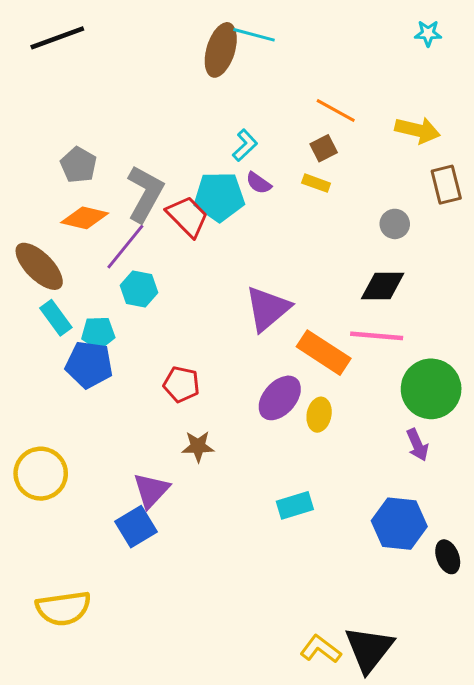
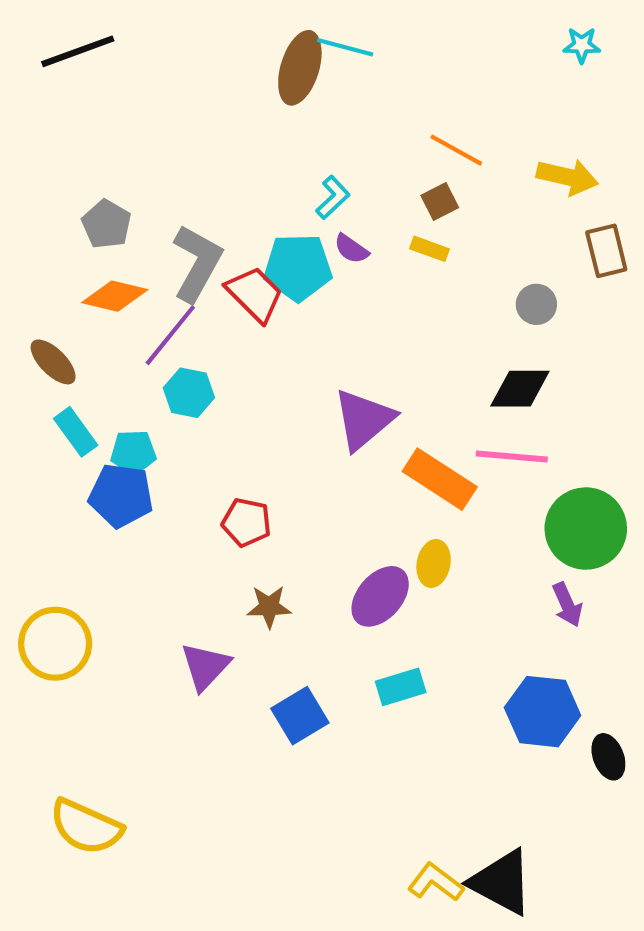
brown ellipse: (39, 266) -> (53, 362), size x0.7
purple ellipse: (280, 398) -> (380, 596), moved
blue square: (136, 527) -> (300, 716), moved
yellow semicircle: (63, 608) -> (86, 827), turned 32
black triangle: (369, 649) -> (501, 882), turned -40

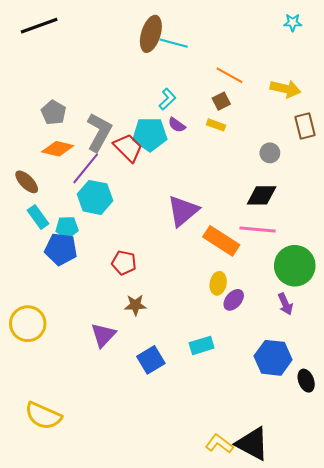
cyan line: (345, 47) -> (174, 43), moved
cyan hexagon: (189, 393) -> (95, 197), size x1.4
purple ellipse: (380, 596) -> (234, 300), moved, size x0.7

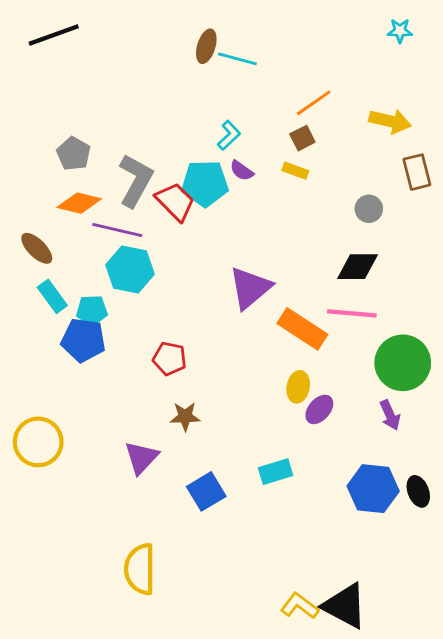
brown ellipse: (151, 34) -> (206, 46), size x0.7
orange line: (230, 75) -> (314, 103), turned -64
purple line: (86, 168) -> (117, 230), turned 64
black ellipse: (306, 381) -> (418, 491), moved
yellow semicircle: (43, 416) -> (140, 569), moved, turned 66

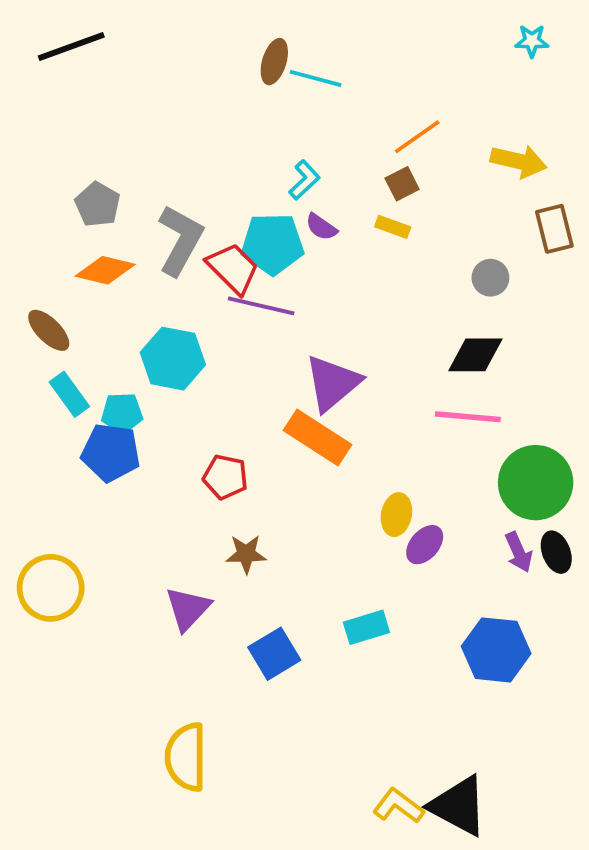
purple line: (117, 230) -> (261, 306), moved
orange rectangle: (302, 329) -> (318, 437), moved
black ellipse: (418, 491) -> (556, 552), moved

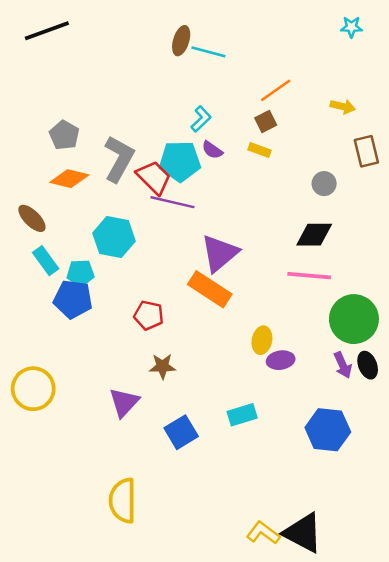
yellow arrow: (519, 161) -> (343, 107), size x0.7
purple ellipse: (425, 545) -> (281, 360), turned 40

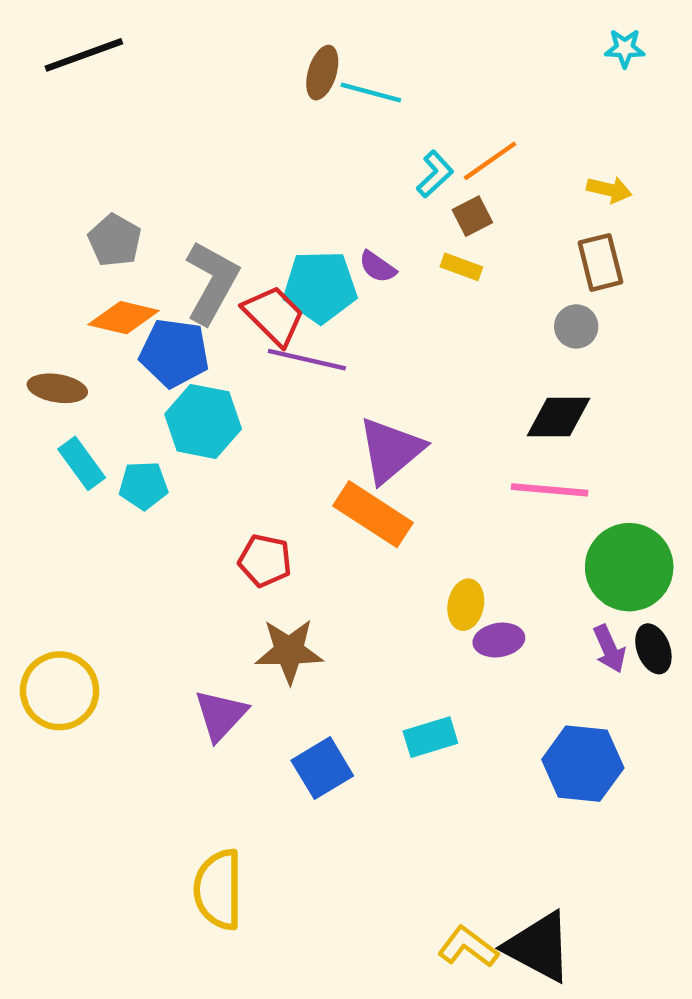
cyan L-shape: (201, 119) -> (435, 174), moved
brown rectangle: (366, 151) -> (600, 262), moved
brown ellipse: (32, 218) -> (57, 388), turned -36
blue pentagon: (73, 299) -> (174, 353), moved
brown star: (162, 366) -> (289, 651), size x1.4

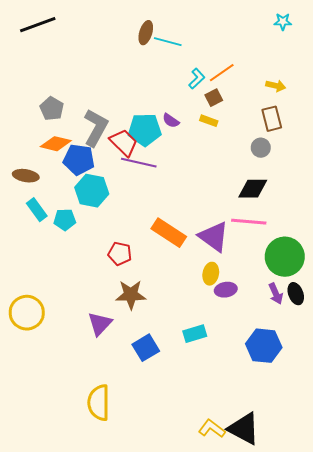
purple triangle: (391, 450) -> (214, 237), moved, turned -44

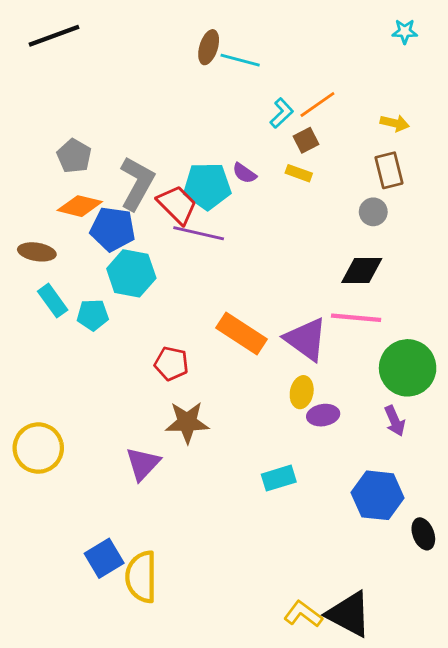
black ellipse: (296, 294) -> (423, 534), moved
blue square: (146, 348) -> (104, 558), moved

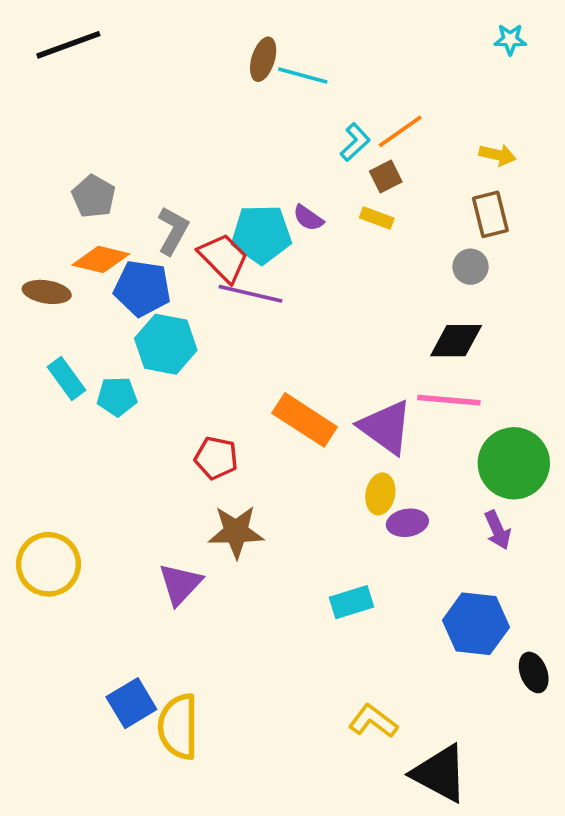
gray L-shape: (137, 183) -> (173, 231), size x0.7
brown ellipse: (37, 252) -> (47, 292), moved
yellow L-shape: (303, 614) -> (373, 721), moved

